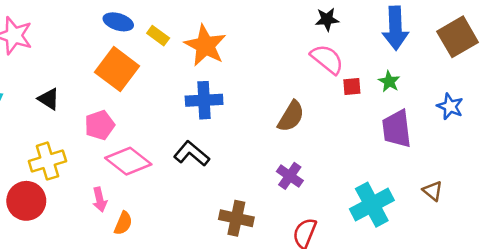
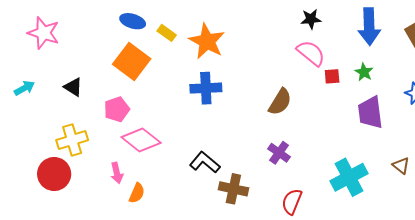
black L-shape: (192, 154) -> (205, 162), moved

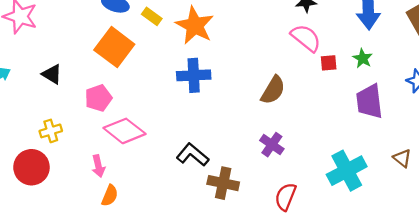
yellow cross: (72, 140) -> (51, 131), size x0.7
orange semicircle: (137, 193) -> (110, 196), moved

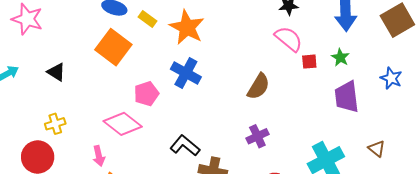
blue cross: (194, 75) -> (186, 73), turned 32
pink pentagon: (98, 98) -> (146, 94), moved
purple cross: (272, 145) -> (257, 136), turned 30

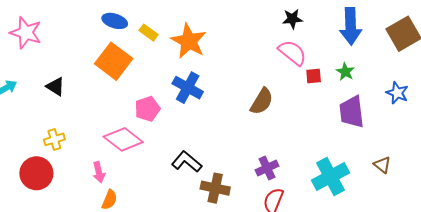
purple cross: (257, 136) -> (267, 168), moved

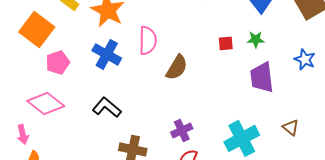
pink semicircle: (292, 53) -> (148, 40), moved, turned 52
green star: (345, 72) -> (256, 39), turned -30
pink pentagon: (147, 109) -> (58, 62), moved
black L-shape: (187, 162) -> (107, 107), moved

